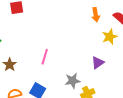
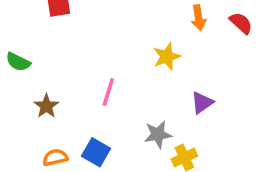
yellow star: (110, 37) -> (167, 57), moved

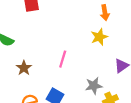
orange arrow: (199, 18) -> (105, 13), moved

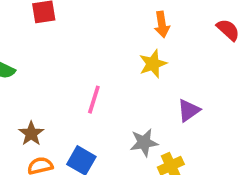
brown star: (24, 68) -> (31, 134), moved

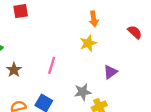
red semicircle: (228, 30) -> (135, 32), moved
brown star: (31, 134) -> (14, 70), moved

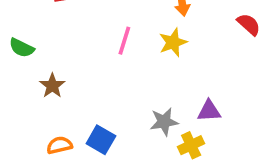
pink line: (52, 65) -> (124, 41), moved
purple triangle: (110, 72) -> (209, 111), moved, turned 32

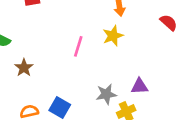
pink line: (124, 41) -> (78, 46), moved

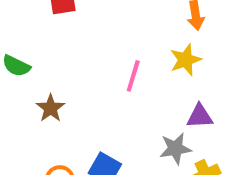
purple triangle: (139, 86) -> (200, 116), moved

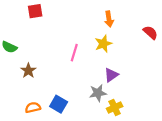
purple triangle: (200, 116) -> (111, 75), turned -32

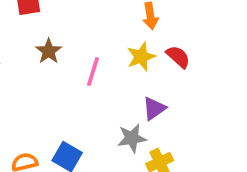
red semicircle: (150, 32) -> (178, 57), moved
brown star: (28, 71) -> (49, 51), moved

